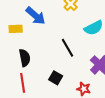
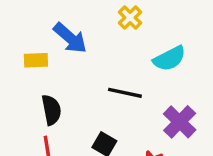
black line: (68, 48) -> (125, 93), turned -48

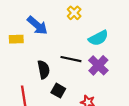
black semicircle: (51, 110) -> (44, 70), moved
purple cross: (180, 122) -> (98, 65), moved

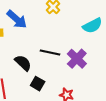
cyan semicircle: (98, 38) -> (92, 26), moved
black semicircle: (44, 70) -> (23, 63), turned -36

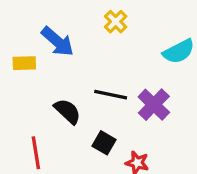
black square: (38, 84) -> (104, 143), moved

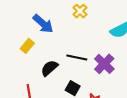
yellow rectangle: (24, 63) -> (27, 46), moved, turned -48
black semicircle: (67, 111) -> (49, 68), turned -84

